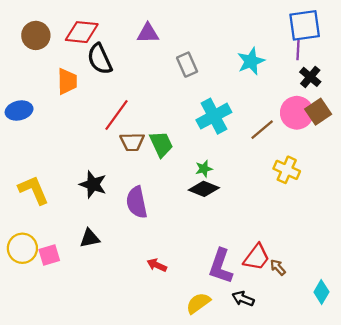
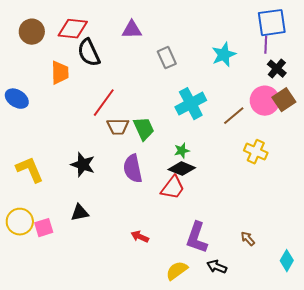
blue ellipse: (19, 110) -> (17, 99), turned 45
purple semicircle: (137, 202) -> (133, 169), moved
red trapezoid: (256, 257) -> (173, 188), moved

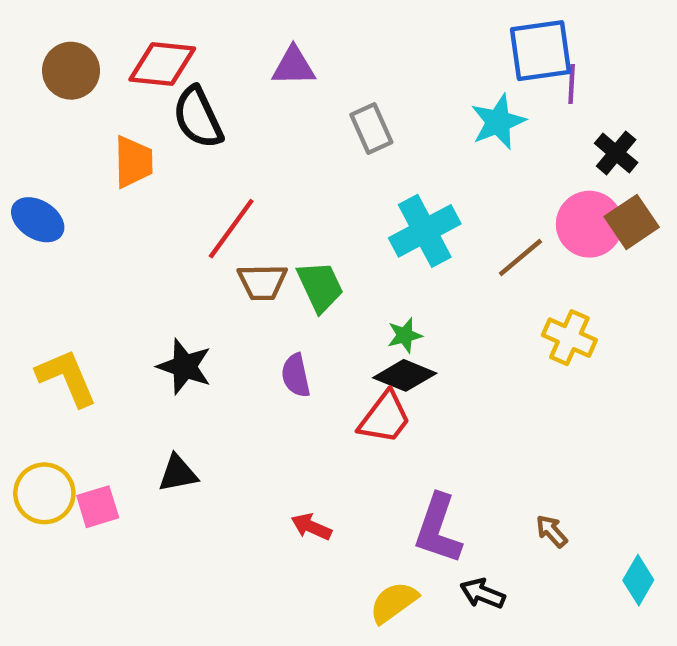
blue square: (272, 23) -> (540, 51), moved
purple line: (266, 45) -> (572, 84), moved
purple semicircle: (133, 169) -> (296, 375), size x0.7

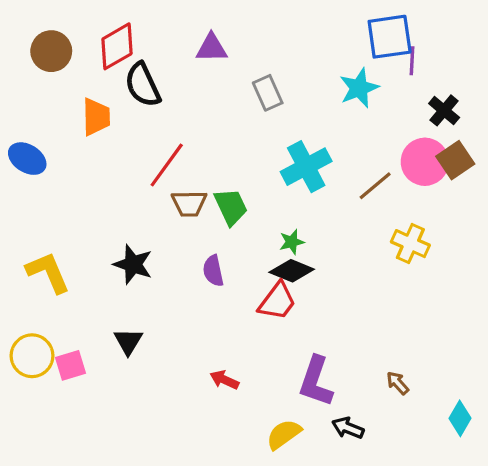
red diamond: (162, 64) -> (117, 46), turned -36
black triangle: (178, 473) -> (128, 341), turned -48

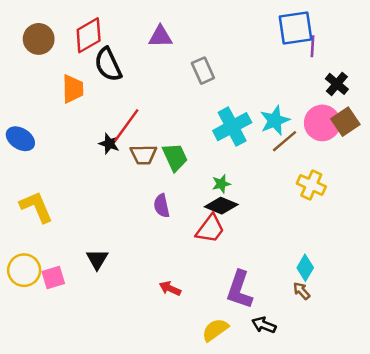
cyan star: (359, 88) -> (275, 120), moved
blue ellipse: (27, 159) -> (20, 139), moved
black star: (133, 264) -> (109, 144), moved, size x0.7
cyan diamond: (460, 418) -> (305, 268), moved

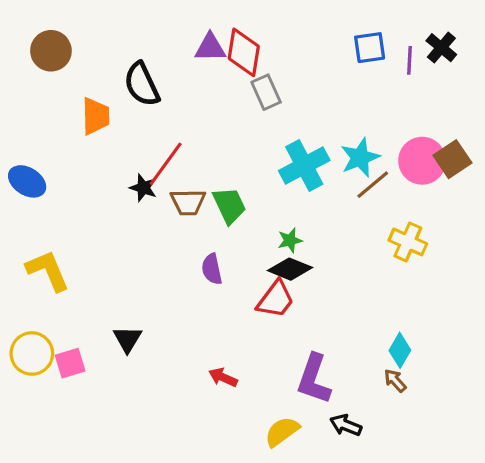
blue square: (295, 28) -> (370, 48), moved, size x0.7
red diamond: (89, 35) -> (244, 52), moved, turned -51
black cross: (337, 84) -> (441, 48), moved

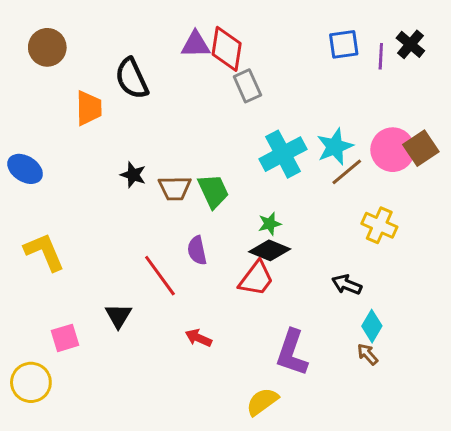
red line: (166, 164) -> (160, 276), moved, turned -72
yellow circle: (32, 353) -> (31, 382), moved
red arrow: (223, 377) -> (198, 338), moved
black arrow: (346, 425) -> (347, 285), moved

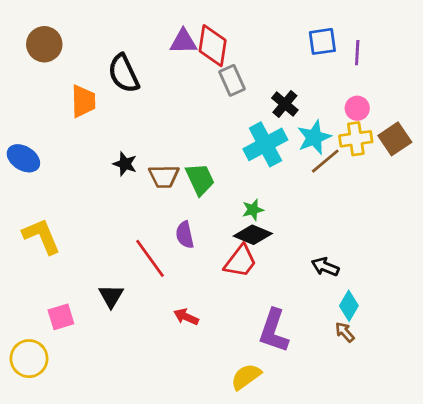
black cross: (410, 44) -> (285, 104), moved
pink circle: (393, 150) -> (357, 108), moved, size x0.6
yellow cross: (379, 225) -> (356, 139), moved, turned -32

